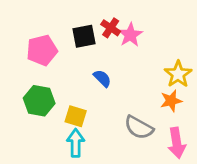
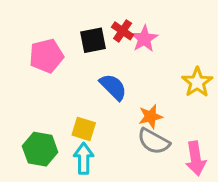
blue semicircle: (102, 78) -> (113, 87), size x1.4
green hexagon: (39, 101) -> (40, 149), moved
orange star: (171, 101) -> (151, 116), moved

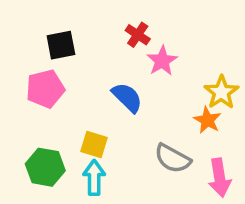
pink star: (144, 39) -> (162, 61), moved
black square: (93, 40) -> (61, 45), moved
pink pentagon: (46, 56) -> (45, 89), moved
orange star: (151, 116) -> (207, 120), moved, turned -30

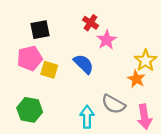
yellow square: (94, 145) -> (49, 70), moved
cyan arrow: (94, 178) -> (87, 117), moved

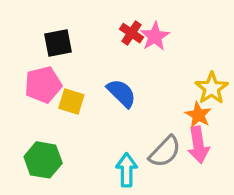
pink star: (107, 40) -> (155, 36), moved
gray semicircle: (113, 104) -> (165, 152), turned -75
pink arrow: (144, 117) -> (198, 145), moved

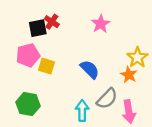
red cross: (132, 33) -> (52, 22), moved
blue semicircle: (122, 93) -> (90, 69), moved
pink arrow: (198, 145) -> (129, 112), moved

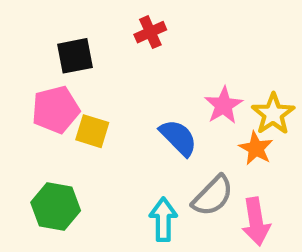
red cross: (52, 22) -> (150, 32), moved, turned 32
pink star: (101, 24) -> (224, 105), moved

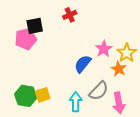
pink pentagon: (56, 110) -> (26, 39), moved
yellow square: (92, 131) -> (43, 95), moved, turned -35
blue semicircle: (178, 138) -> (83, 64), turned -96

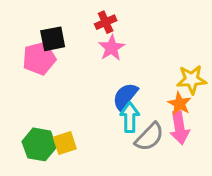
pink star: (104, 49) -> (112, 48), moved
yellow star: (127, 53) -> (192, 80), turned 30
cyan arrow: (76, 102) -> (130, 117), moved
pink arrow: (119, 103) -> (179, 128), moved

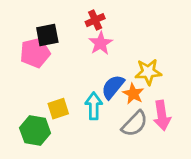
yellow star: (192, 80) -> (148, 72), moved
orange star: (179, 104) -> (133, 94), moved
cyan arrow: (130, 117) -> (94, 106), moved
yellow square: (65, 143) -> (58, 109), moved

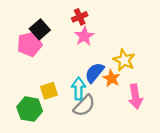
black square: (47, 35) -> (40, 29), turned -30
yellow star: (148, 72) -> (124, 60), turned 30
gray semicircle: (135, 124) -> (84, 106), moved

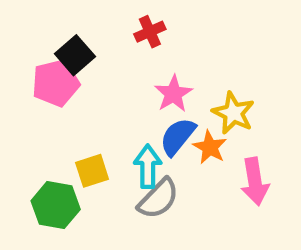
pink star: (84, 36) -> (173, 94), moved

